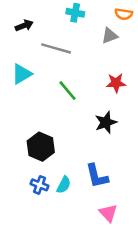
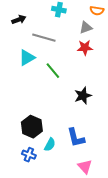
cyan triangle: (22, 74) -> (27, 58), moved
red star: (116, 83) -> (85, 48), moved
black hexagon: (41, 147) -> (32, 127), moved
blue cross: (39, 185) -> (29, 155), moved

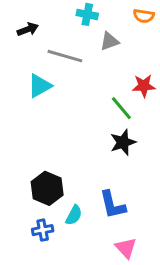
gray triangle: (86, 28) -> (110, 41), moved
red star: (85, 48) -> (144, 86), moved
green line: (53, 71) -> (121, 108), moved
blue cross: (29, 155) -> (43, 230), turned -32

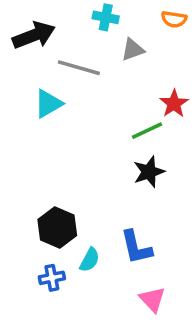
black arrow: (28, 29) -> (34, 35), size x1.6
red star: (144, 86) -> (174, 104), turned -30
green line: (121, 108) -> (147, 131), turned -75

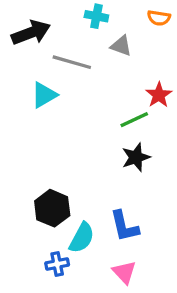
gray triangle: (133, 50) -> (121, 46), turned 40
cyan semicircle: (90, 260) -> (82, 238), size x1.4
blue cross: (52, 278) -> (57, 264), moved
pink triangle: (152, 299) -> (124, 272), moved

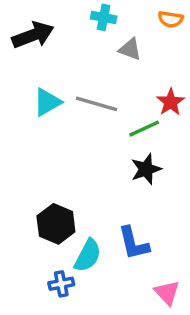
gray line: (72, 62) -> (97, 104), moved
pink triangle: (124, 272) -> (167, 293), moved

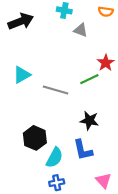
cyan triangle: (47, 102) -> (22, 75), moved
gray line: (97, 104) -> (56, 90), moved
black star: (146, 169) -> (89, 121), moved, turned 30
blue cross: (61, 284) -> (57, 183), moved

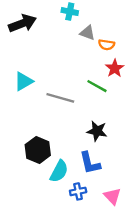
orange semicircle: (106, 12) -> (106, 45), moved
green line: (89, 79) -> (97, 86), turned 54
blue cross: (57, 183) -> (78, 191), moved

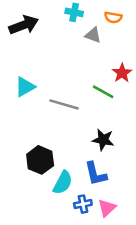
orange semicircle: (106, 45) -> (113, 17), moved
pink triangle: (112, 196) -> (107, 208), moved, turned 30

